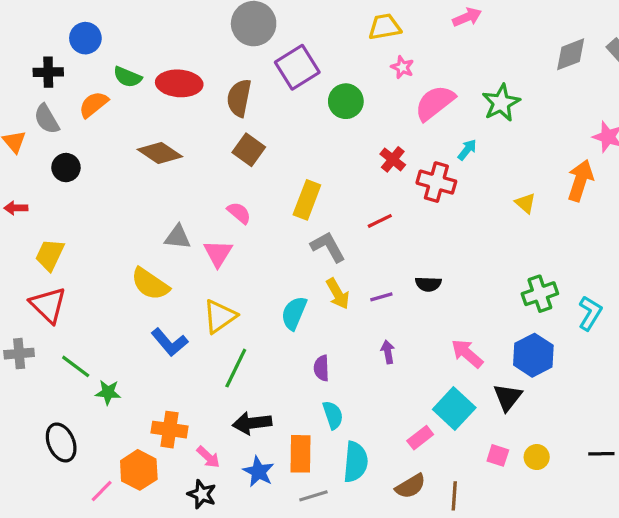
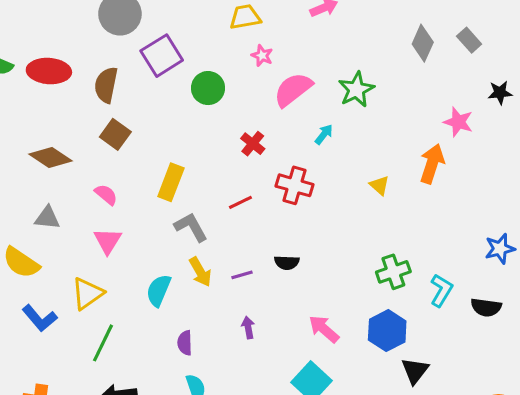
gray diamond: (571, 54) -> (423, 43), turned -45
brown diamond: (160, 153) -> (50, 158), moved
red cross: (436, 182) -> (295, 185), moved
pink triangle: (218, 253) -> (108, 241), moved
black triangle: (508, 397) -> (415, 371), moved

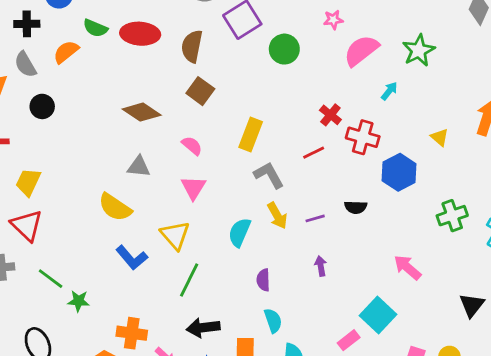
pink star: (262, 56) -> (333, 20), turned -30
red cross: (253, 144) -> (330, 115), moved
yellow triangle: (88, 293) -> (175, 235), turned -36
pink arrow: (324, 329) -> (407, 267), moved
blue hexagon: (387, 331) -> (399, 172), moved

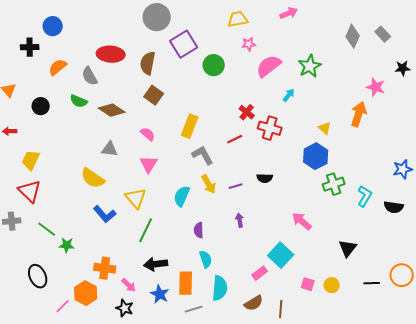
green semicircle: (95, 28) -> (79, 101), moved
gray semicircle: (25, 64) -> (90, 76), moved
blue hexagon: (399, 172) -> (316, 156), moved

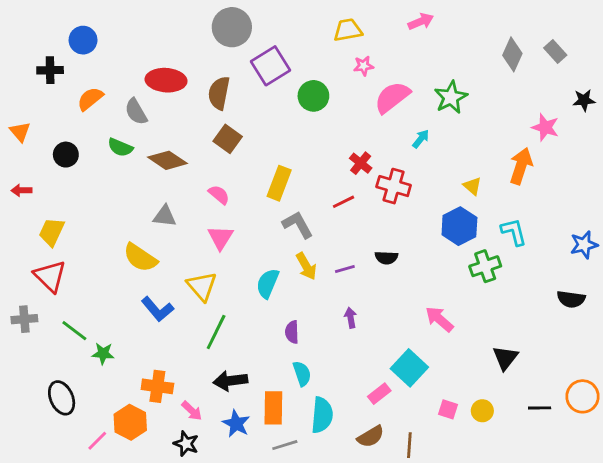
cyan L-shape: (365, 196) -> (514, 232), moved, turned -45

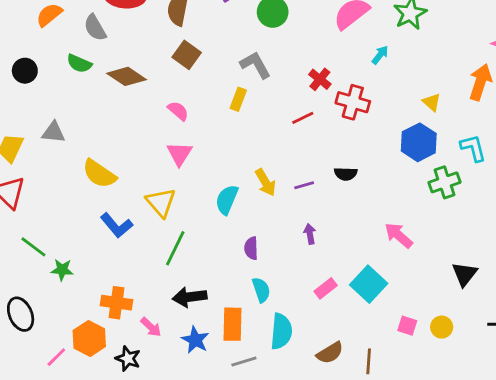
yellow rectangle: (279, 183) -> (238, 99), size x0.7
gray triangle: (165, 216) -> (53, 132), moved
gray L-shape: (298, 225) -> (255, 65), moved
pink rectangle: (379, 394) -> (326, 288), moved
black star: (186, 444) -> (128, 359), moved

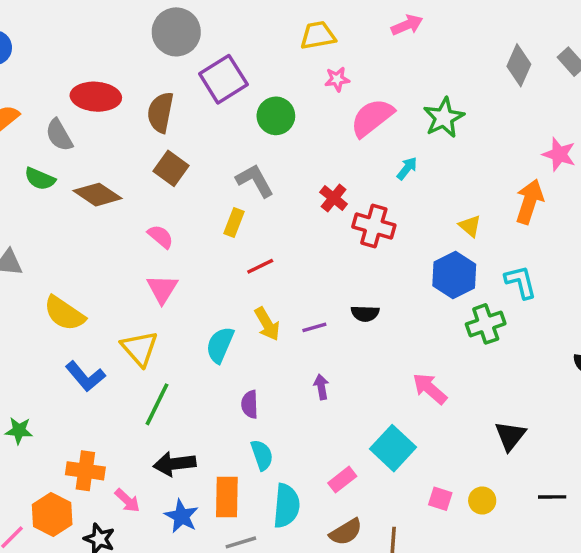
red line: (303, 118) -> (260, 266), moved
pink rectangle: (326, 288) -> (342, 480), moved

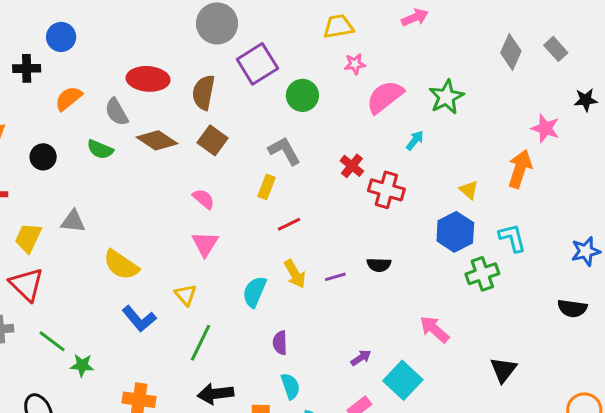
brown diamond: (98, 195) -> (157, 140), moved
yellow triangle: (140, 348) -> (186, 295), size x0.7
purple arrow: (321, 387) -> (361, 358), moved, turned 66

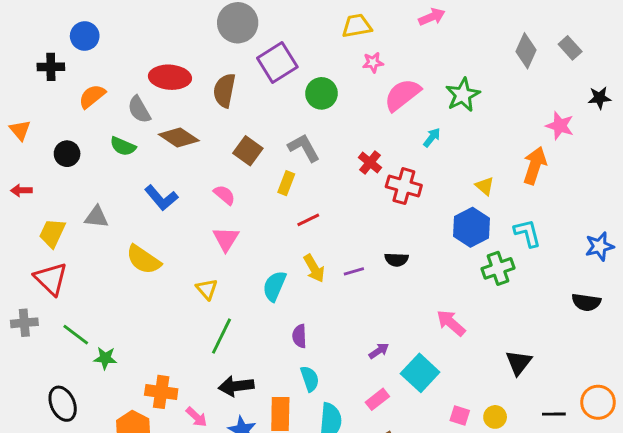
brown square: (212, 140) -> (248, 151), moved
blue L-shape: (139, 319) -> (161, 198), moved

